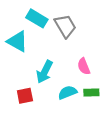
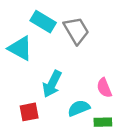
pink semicircle: (84, 66) -> (104, 88), moved
green rectangle: (91, 92) -> (103, 122), moved

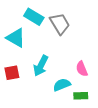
red square: (29, 112) -> (12, 73), moved

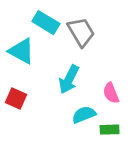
cyan arrow: (41, 66) -> (69, 79), moved
red square: (12, 73) -> (16, 98), turned 35

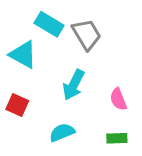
cyan semicircle: (84, 115) -> (62, 132), moved

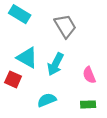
cyan rectangle: (49, 24) -> (20, 14), moved
cyan triangle: (23, 55) -> (27, 58), moved

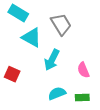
cyan triangle: (27, 58) -> (31, 37), moved
cyan semicircle: (47, 100) -> (57, 93), moved

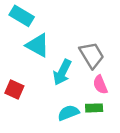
gray trapezoid: (61, 24) -> (92, 55), moved
green rectangle: (82, 97) -> (94, 108), moved

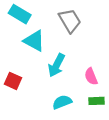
gray trapezoid: (92, 55) -> (70, 21), moved
green rectangle: (94, 108) -> (97, 101), moved

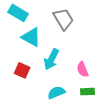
red square: (13, 81) -> (22, 70), moved

